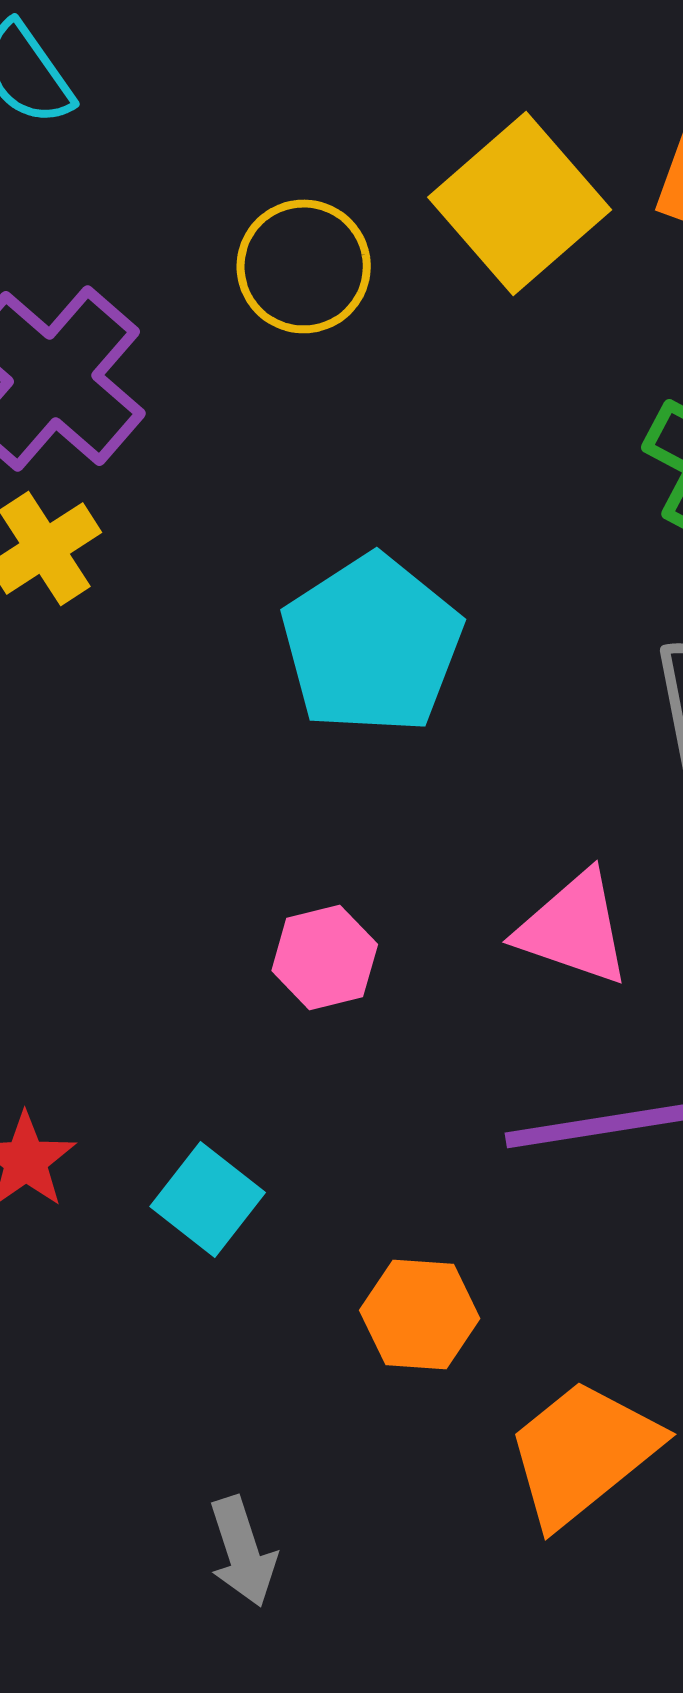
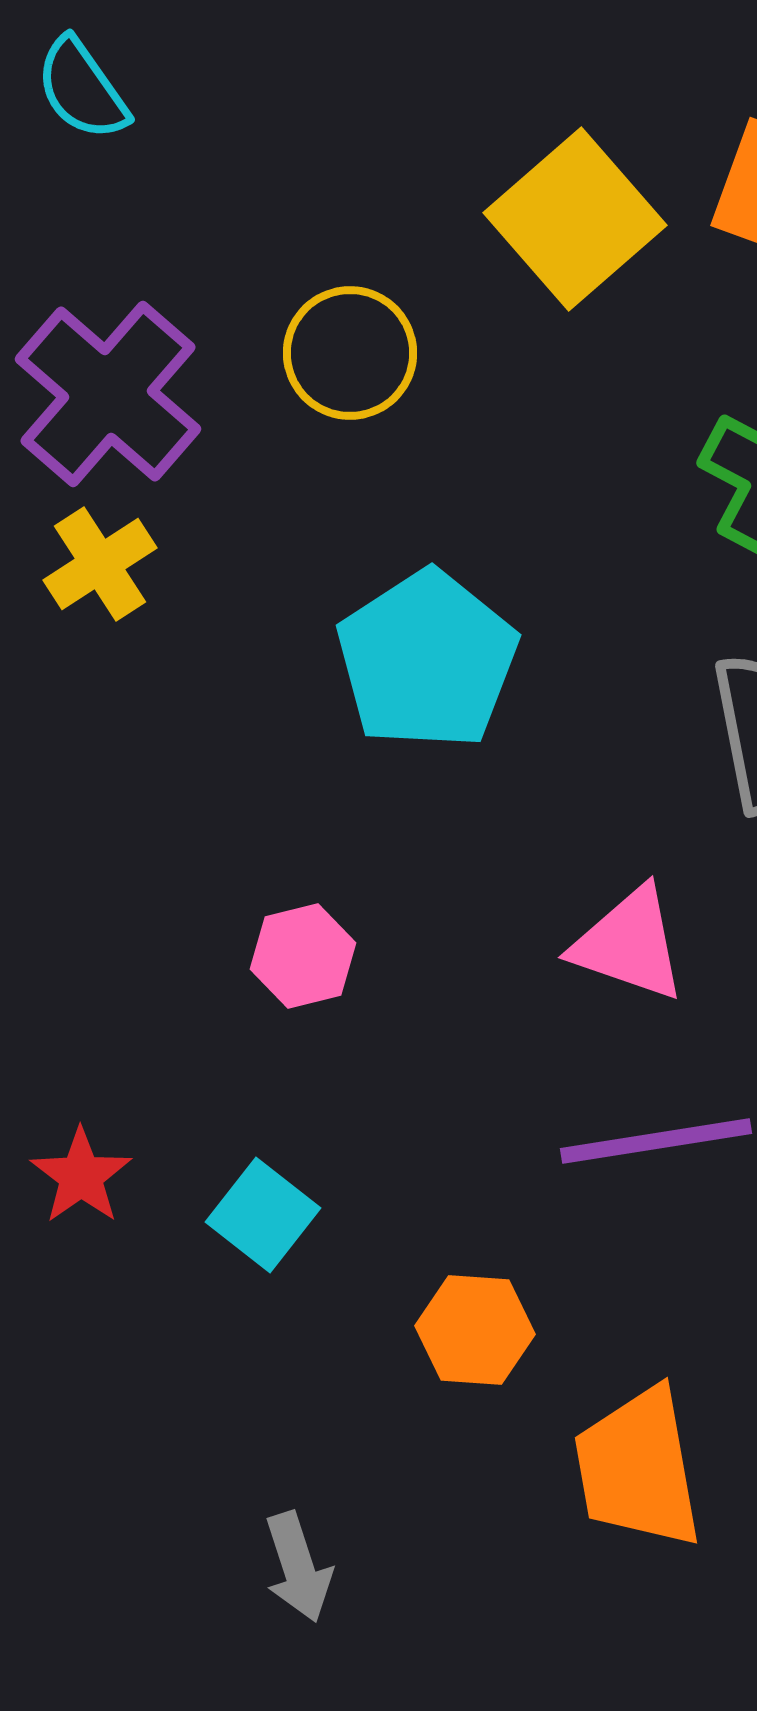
yellow circle: (304, 266) -> (350, 353), moved
pink hexagon: (325, 957) -> (303, 956), moved
orange trapezoid: (583, 1452) -> (638, 1468), turned -61

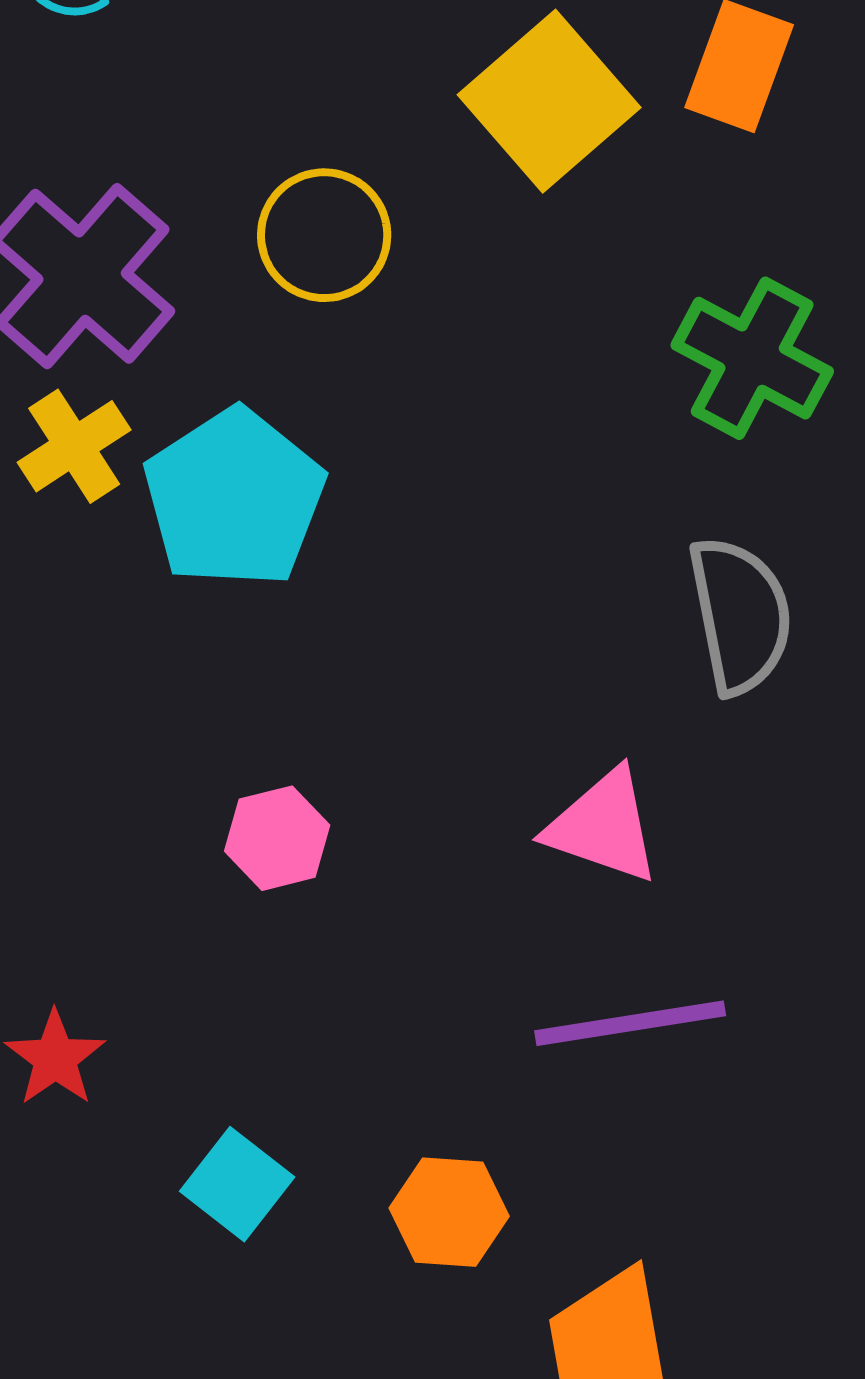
cyan pentagon: (427, 660) -> (234, 498), moved
cyan square: (263, 1215) -> (237, 1184), moved

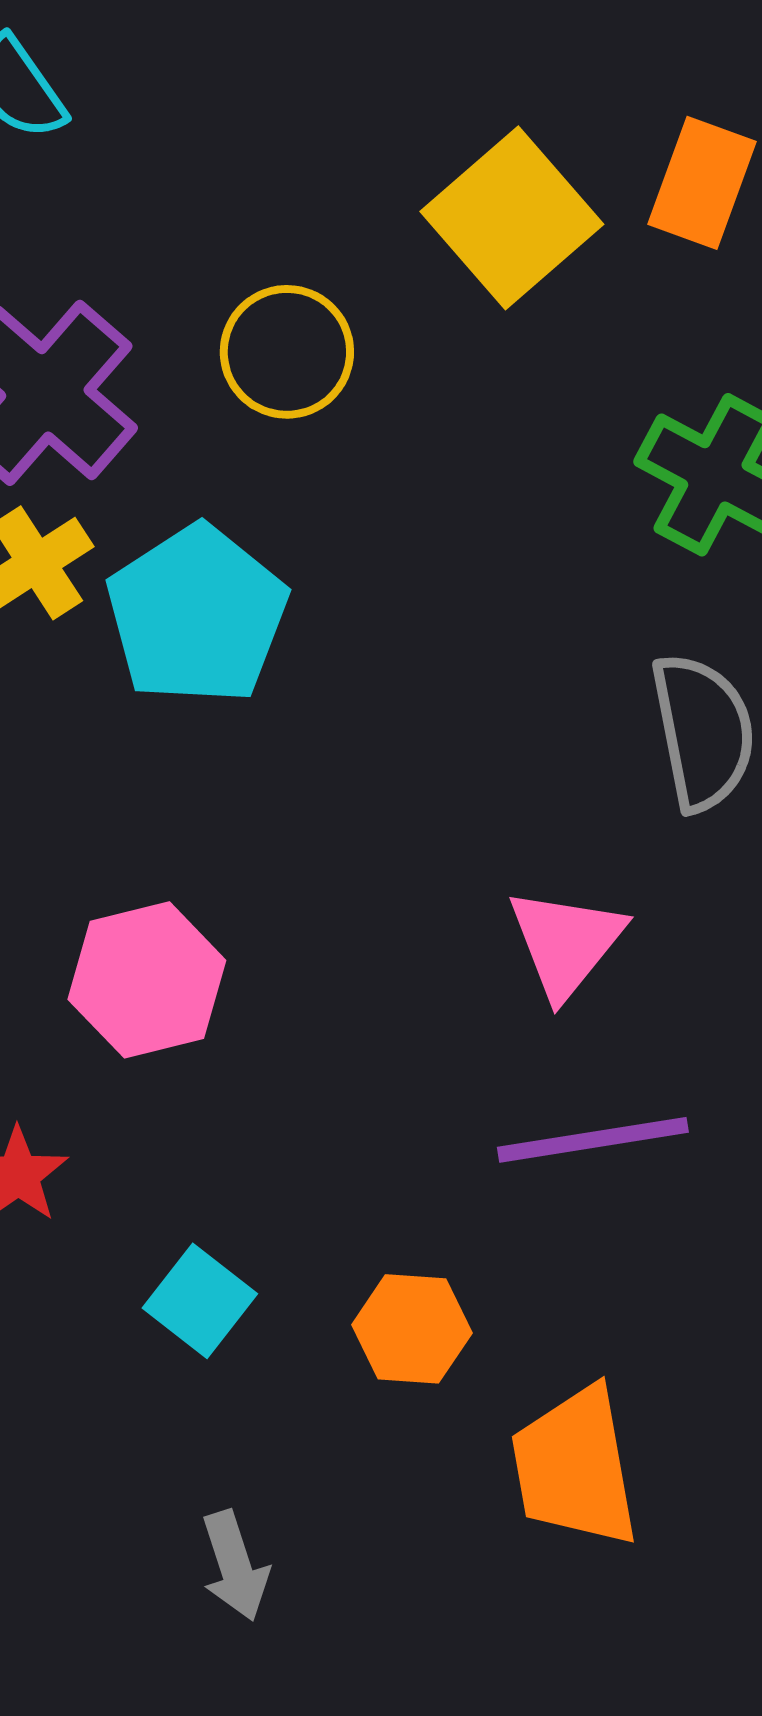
pink triangle: (603, 826) -> (566, 943), turned 50
pink hexagon: (277, 838) -> (147, 980), moved, size x1.5

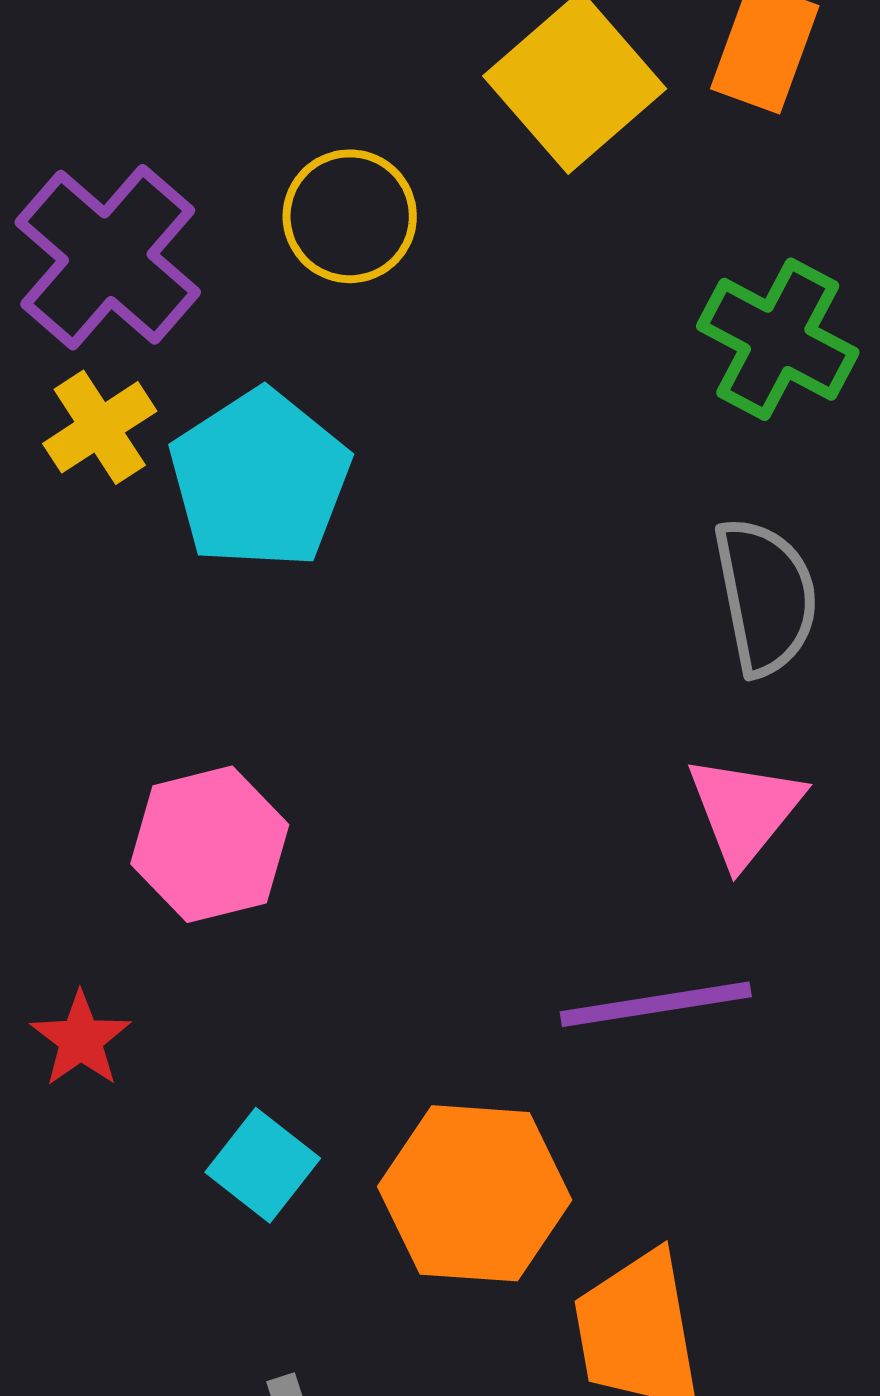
pink triangle: (566, 943) -> (745, 810), moved
orange hexagon: (412, 1329) -> (475, 1193), size x1.6

